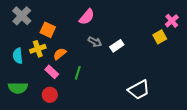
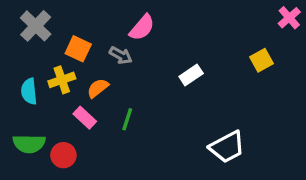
pink cross: (172, 21) -> (289, 18), moved
gray arrow: (95, 42) -> (121, 55), moved
red circle: (50, 95) -> (63, 155), moved

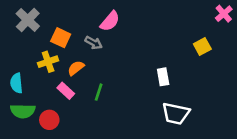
white rectangle: (191, 75) -> (163, 77), moved, turned -66
cyan semicircle: (29, 91) -> (16, 83), moved
white trapezoid: (227, 147) -> (176, 114), turned 40

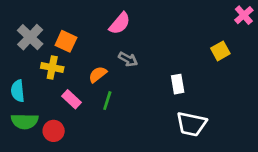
gray cross: (28, 20) -> (30, 37), moved
gray arrow: (94, 43) -> (128, 59), moved
yellow cross: (48, 62) -> (52, 67), turned 30
orange semicircle: (76, 68) -> (98, 74), moved

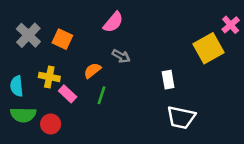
pink cross: (244, 15) -> (231, 25), moved
yellow square: (220, 51) -> (208, 48), size x1.6
yellow cross: (52, 67) -> (49, 77), moved

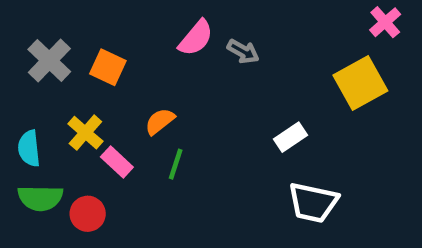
pink cross: (231, 25) -> (385, 22), moved
gray arrow: (121, 56) -> (243, 51), moved
yellow cross: (49, 77) -> (85, 133), turned 30
white rectangle: (168, 80) -> (290, 137), turned 66

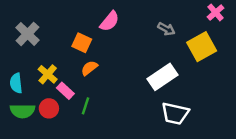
gray arrow: (243, 51) -> (166, 29), moved
orange square: (108, 67) -> (82, 43), moved
white rectangle: (290, 137) -> (163, 77), size x1.6
green line: (176, 164) -> (86, 106), moved
red circle: (88, 214) -> (49, 108), moved

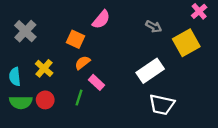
pink rectangle: (65, 91) -> (96, 82), moved

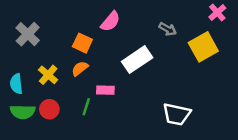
orange semicircle: (82, 63) -> (80, 68), moved
white rectangle: (150, 71) -> (137, 60), moved
pink rectangle: (96, 82) -> (105, 90), turned -42

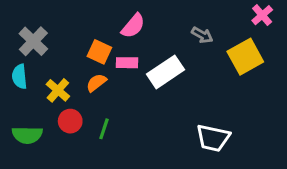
cyan semicircle: (16, 84) -> (20, 77), moved
pink rectangle: (105, 90) -> (127, 63), moved
red circle: (49, 109) -> (70, 121), moved

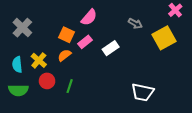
pink rectangle: (127, 63) -> (85, 42), turned -40
white rectangle: (165, 72) -> (111, 48), size x0.7
cyan semicircle: (20, 77) -> (17, 65), moved

